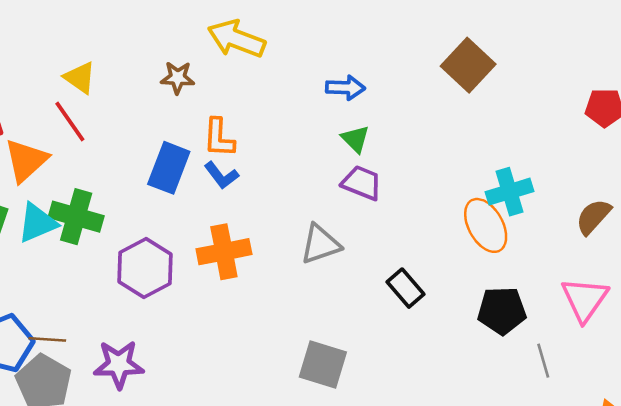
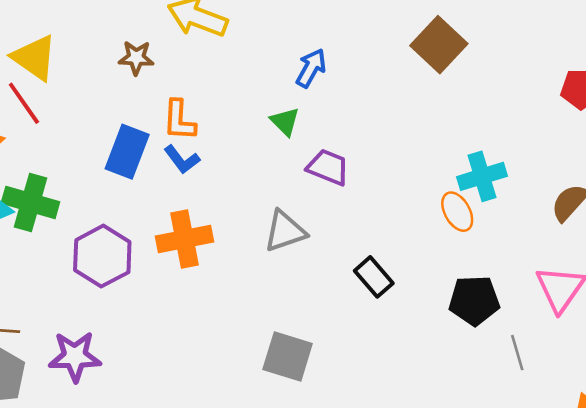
yellow triangle: (80, 78) -> (34, 58), size x1.4
blue arrow: (345, 88) -> (311, 68), turned -63
green triangle: (355, 139) -> (285, 122), moved
orange ellipse: (486, 225) -> (457, 212), size x0.7

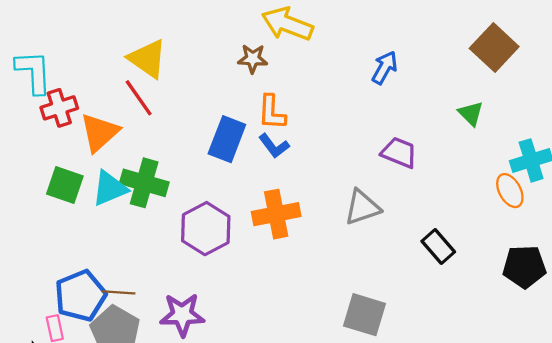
brown star: (136, 58) -> (253, 59), moved
green triangle: (285, 122) -> (471, 113), moved

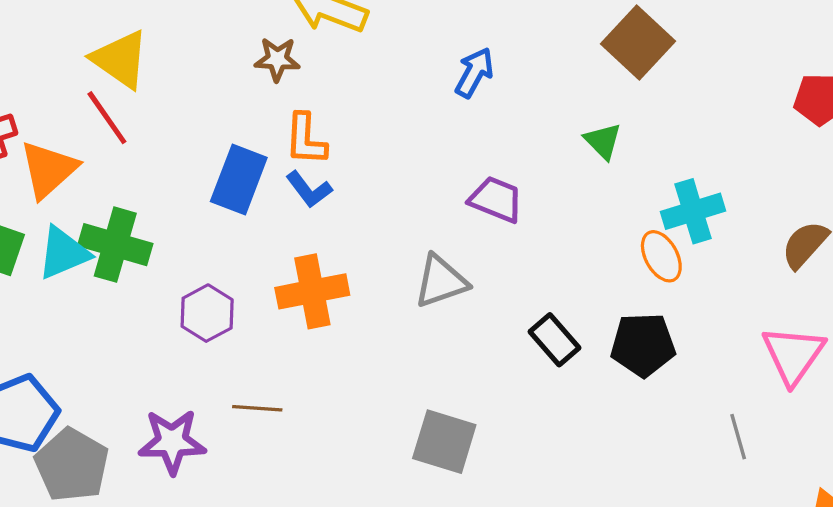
purple hexagon: (206, 229) -> (207, 313), size x0.7
black pentagon: (524, 267) -> (643, 345), moved
brown line: (119, 292) -> (257, 408), moved

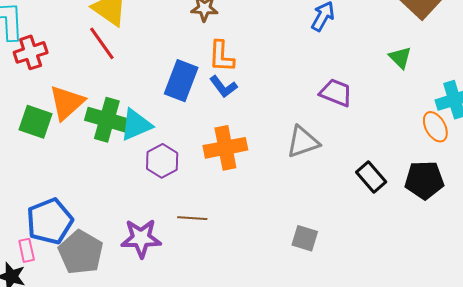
orange triangle: (48, 169) -> (67, 103), moved
cyan triangle: (64, 253) -> (136, 125), moved
gray square: (444, 442) -> (305, 238), size x0.7

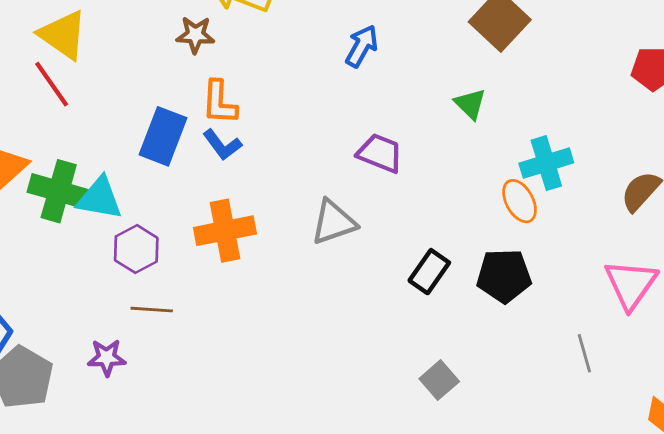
cyan triangle: (136, 125) -> (100, 198), turned 33
black rectangle: (371, 177) -> (429, 272), turned 76
brown line: (192, 218) -> (152, 310), moved
purple star: (141, 238) -> (107, 358), size x0.7
gray square: (305, 238) -> (439, 380), moved, turned 32

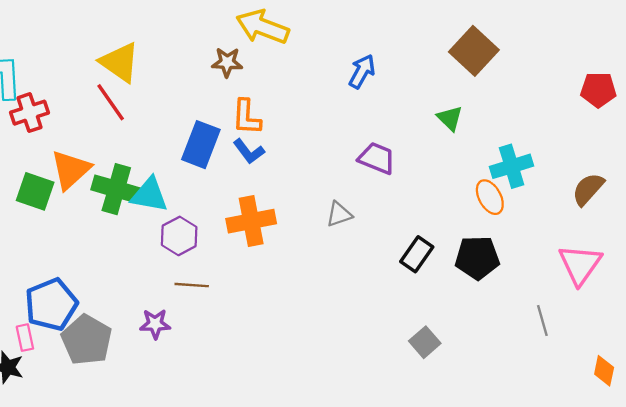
gray triangle: (333, 222) -> (339, 214), size x0.7

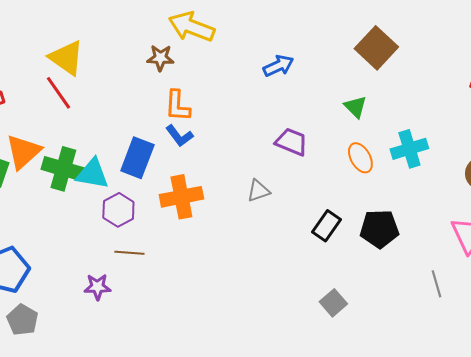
blue arrow: (362, 71) -> (278, 66), turned 36
blue rectangle: (201, 145) -> (137, 158), moved
orange ellipse: (490, 197) -> (360, 158), moved
gray pentagon: (87, 340) -> (22, 320), moved, size x0.7

